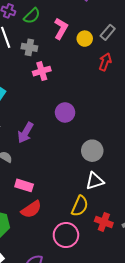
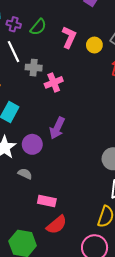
gray cross: (29, 47) -> (34, 68), moved
purple circle: (65, 112) -> (32, 144), moved
purple arrow: (25, 133) -> (57, 128), moved

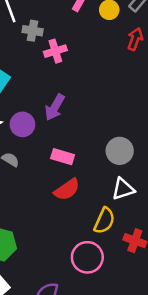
pink rectangle: (47, 201) -> (63, 157), moved
red semicircle: (57, 225) -> (67, 190), moved

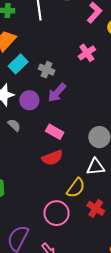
gray cross: (33, 31) -> (47, 70), moved
pink cross: (55, 51) -> (87, 53), moved, turned -30

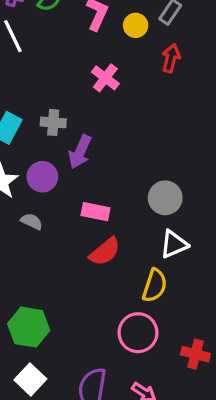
red cross: (96, 208) -> (195, 354), moved

